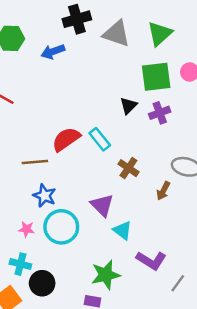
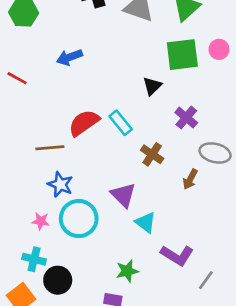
blue arrow: (53, 52) -> (70, 57), moved
purple cross: (160, 113) -> (186, 118), moved, turned -30
green star: (106, 275) -> (127, 271), size x0.7

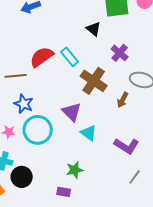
black triangle: (152, 86) -> (94, 29), turned -35
brown cross: (152, 154) -> (94, 81), size x1.5
purple L-shape: (177, 255) -> (127, 146), moved

